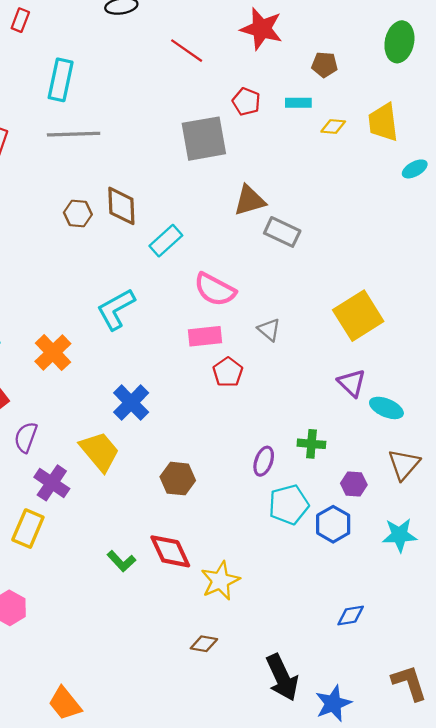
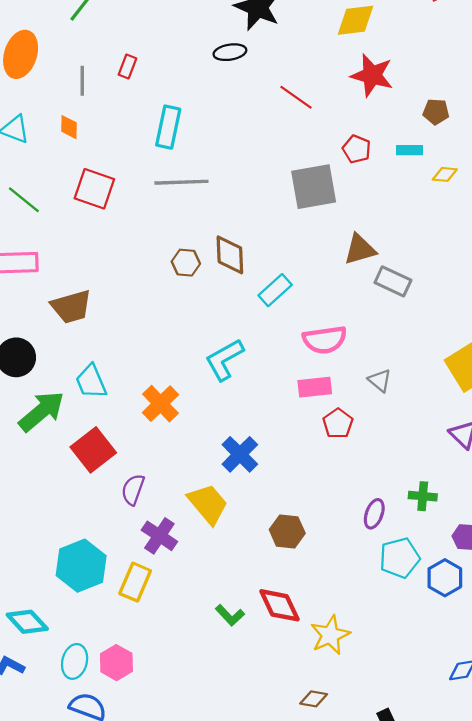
pink semicircle: (215, 290) -> (325, 340), turned -36

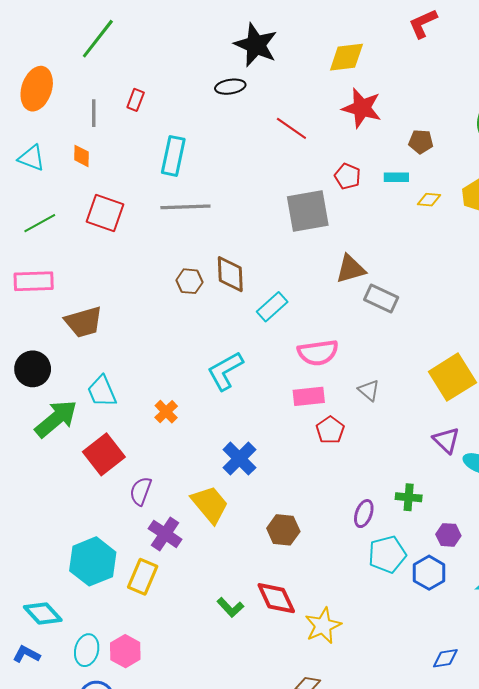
green line: (24, 200) -> (40, 223), turned -68
orange cross: (160, 404) -> (166, 412), size x0.7

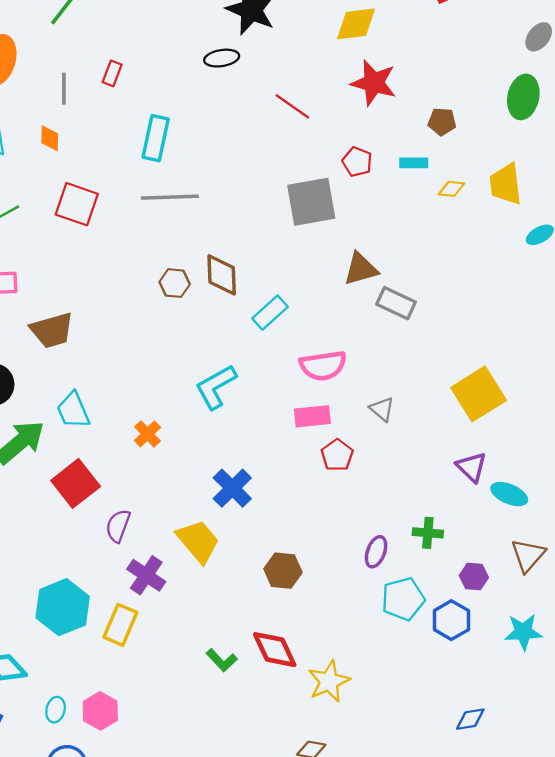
cyan ellipse: (87, 650) -> (56, 710), size x0.7

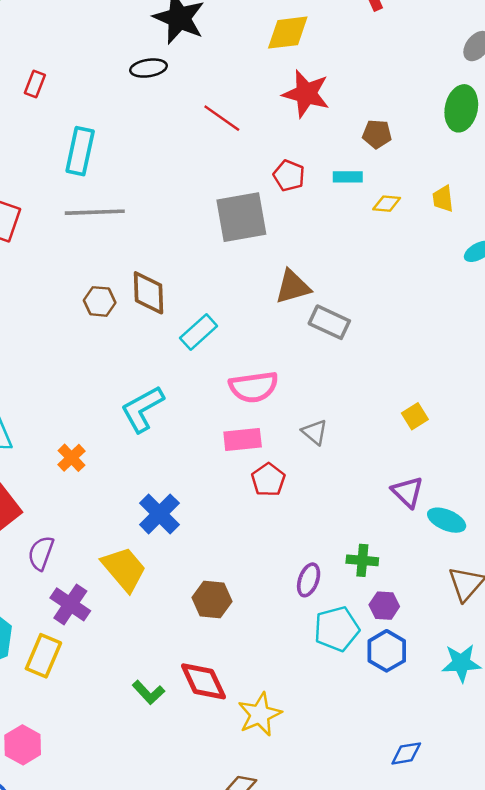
yellow trapezoid: (506, 184) -> (443, 199), size x0.6
yellow square: (479, 394) -> (415, 416), size x0.5
purple hexagon: (474, 577) -> (384, 606), moved

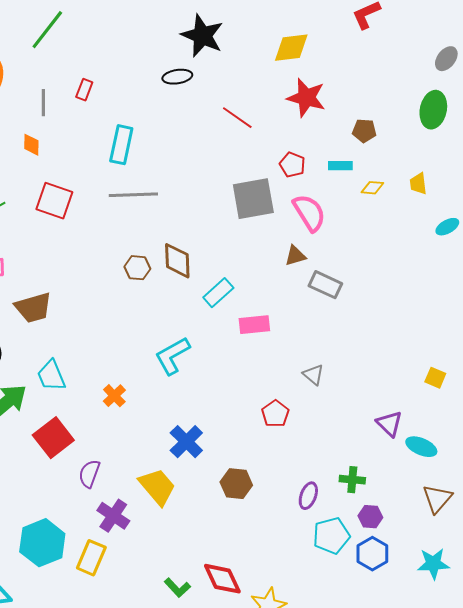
brown triangle: (293, 287) -> (295, 256), size x0.7
pink semicircle: (254, 387) -> (309, 213), moved, turned -114
yellow square: (415, 416) -> (435, 378), moved, turned -35
pink rectangle: (243, 439) -> (254, 325), moved
brown hexagon: (212, 600) -> (236, 484), moved

